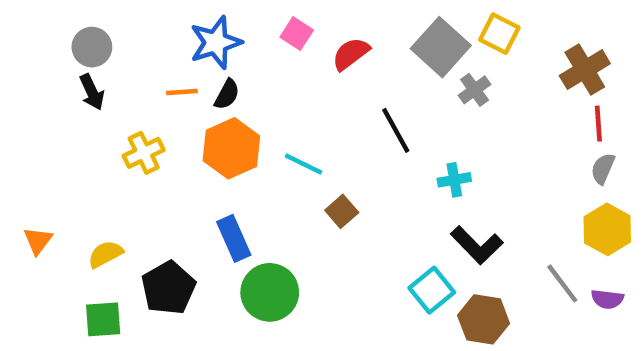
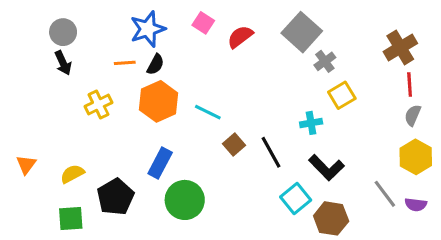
yellow square: (499, 34) -> (342, 95), moved, turned 32
black line: (396, 130) -> (271, 152), moved
blue rectangle: (234, 238) -> (160, 163), turned 52

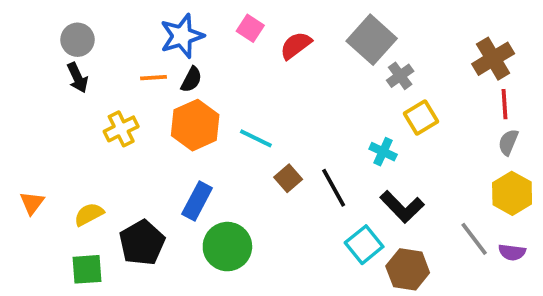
cyan cross: (311, 123) -> (383, 152), turned 35

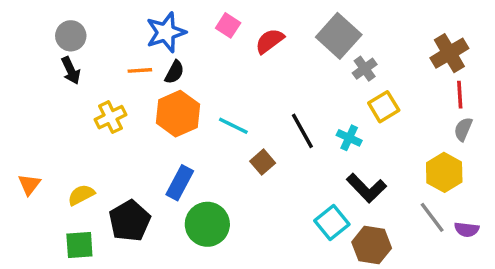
black line: (334, 188) -> (302, 131), moved
yellow hexagon: (512, 193) -> (444, 172), moved

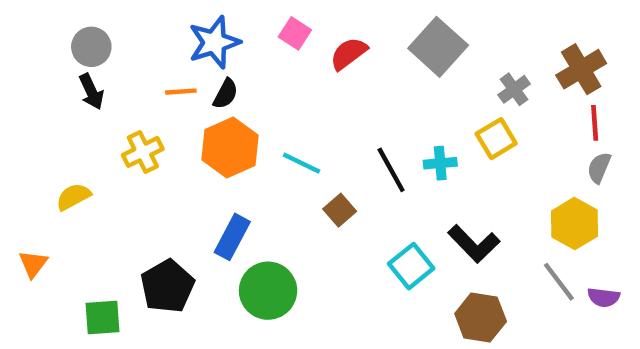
gray cross: (365, 69) -> (514, 89), moved
cyan cross: (349, 138) -> (440, 163), moved, turned -30
orange triangle: (29, 185) -> (33, 264), moved
yellow semicircle: (81, 195) -> (73, 197), moved
cyan square: (332, 223) -> (411, 266), moved

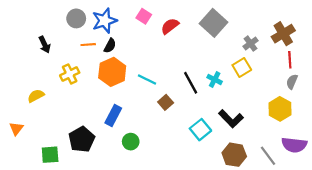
gray circle: (91, 47) -> (76, 18), moved
cyan cross: (440, 163) -> (215, 79), turned 32
gray line: (559, 282) -> (268, 156), moved
green circle: (268, 291) -> (131, 142), size x0.6
purple semicircle: (604, 297) -> (294, 145), size x1.6

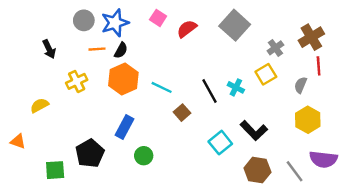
gray semicircle: (292, 82) -> (301, 85), moved
orange triangle: (16, 129) -> (18, 141), turned -48

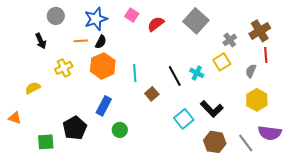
gray circle: (84, 20) -> (56, 16), moved
cyan line: (162, 87) -> (135, 73), turned 60

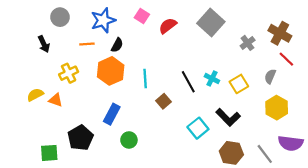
brown cross: (260, 31) -> (280, 33), turned -30
black semicircle: (101, 42) -> (117, 45), moved
red line: (266, 55) -> (286, 59), turned -42
yellow square: (222, 62) -> (239, 84), moved
orange triangle: (15, 118) -> (56, 100), moved

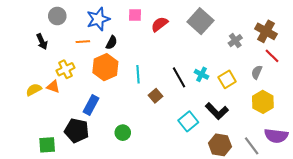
pink square: (142, 16) -> (135, 15), turned -32
orange triangle: (56, 100) -> (53, 87), moved
blue rectangle: (112, 114) -> (91, 105), moved
black pentagon: (80, 138) -> (77, 131), turned -30

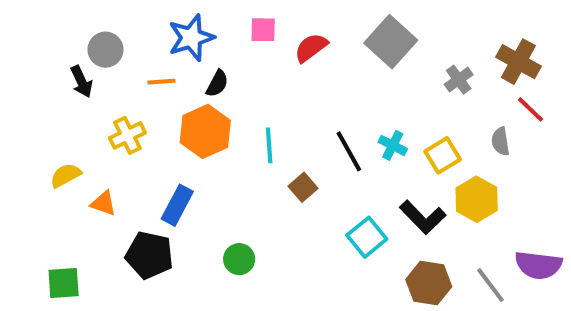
gray circle: (57, 16) -> (105, 50), moved
gray semicircle: (257, 72) -> (501, 141), turned -32
orange triangle: (53, 87) -> (103, 203), moved
yellow hexagon: (263, 102) -> (477, 199), moved
green square: (47, 145) -> (64, 283), moved

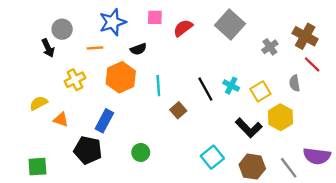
black semicircle: (217, 84) -> (138, 49), moved, turned 42
cyan square: (367, 237) -> (212, 157), moved

